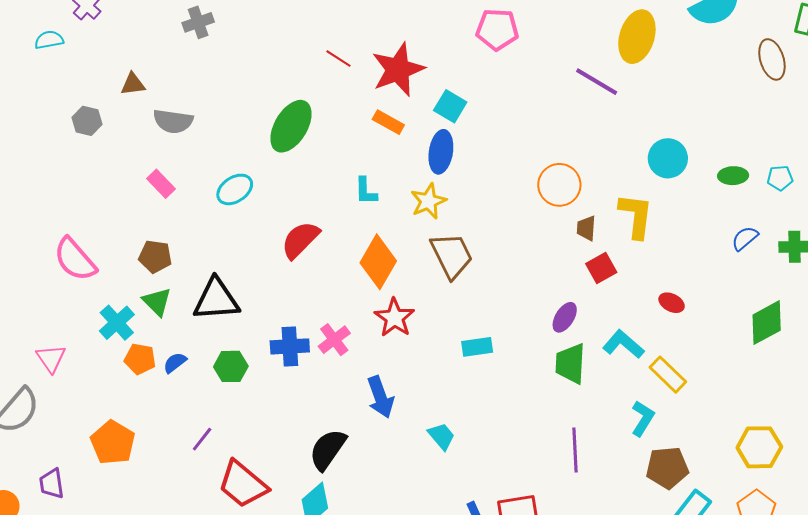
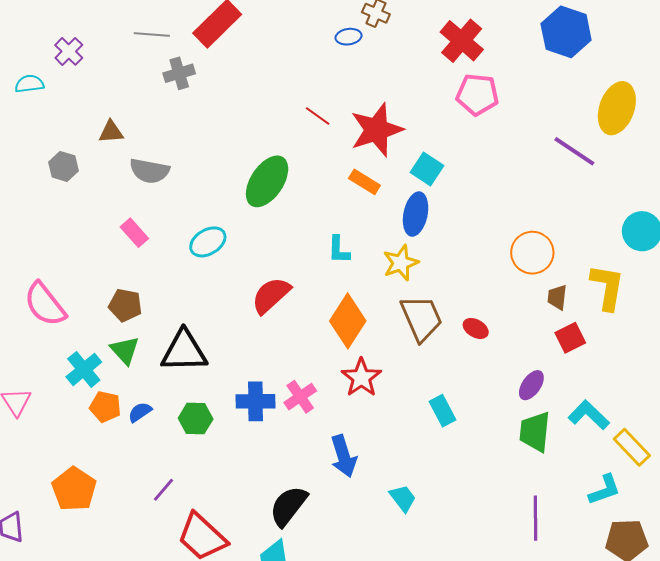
red ellipse: (672, 303) -> (476, 328), moved
cyan rectangle: (477, 347) -> (442, 411), turned 68
cyan L-shape: (643, 418) -> (605, 490), turned 36

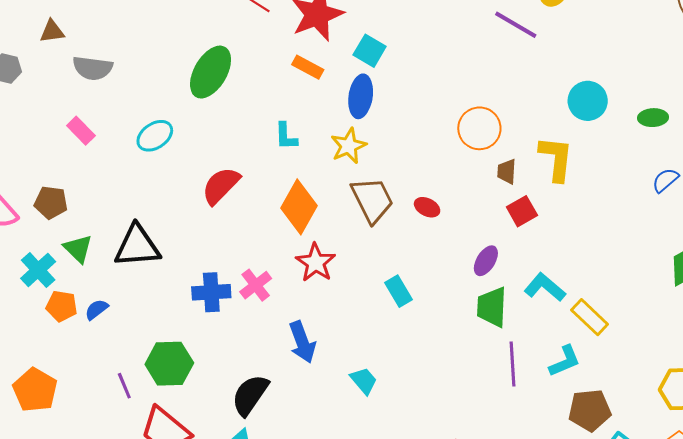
brown pentagon: (125, 305) -> (51, 202), moved
green hexagon: (196, 419) -> (169, 364), moved, size x1.4
purple line: (163, 490) -> (124, 386), turned -60
purple line: (535, 518) -> (513, 364), moved

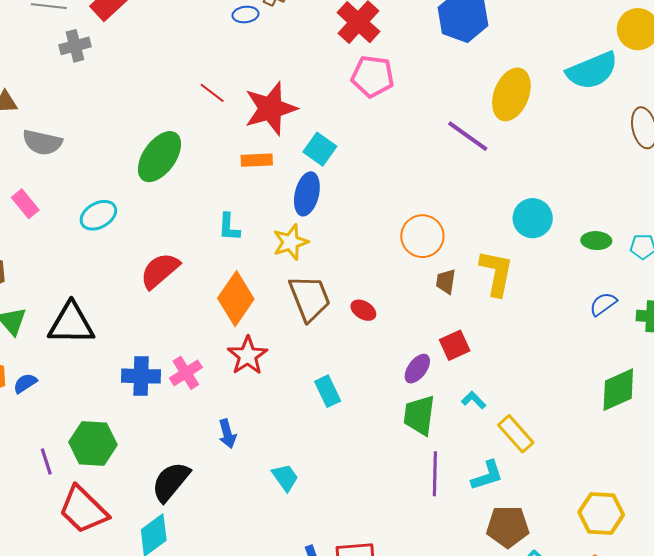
orange rectangle: (308, 67) -> (257, 160), turned -36
red square: (522, 211) -> (455, 345), moved
cyan L-shape: (545, 287) -> (474, 400), size x0.6
blue arrow: (302, 342) -> (227, 434), size x0.7

